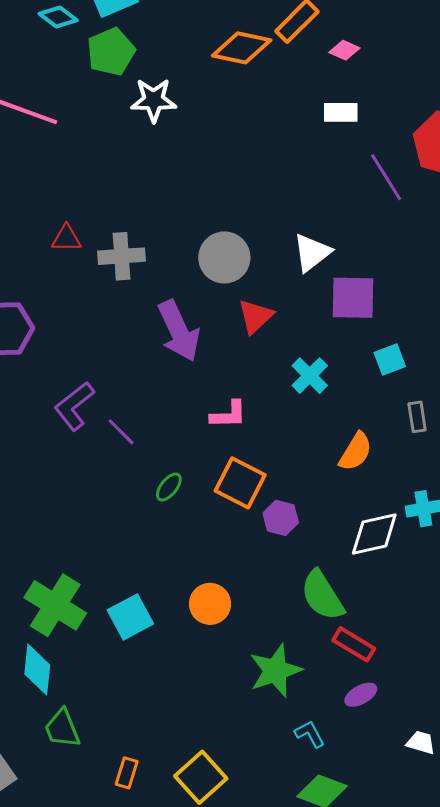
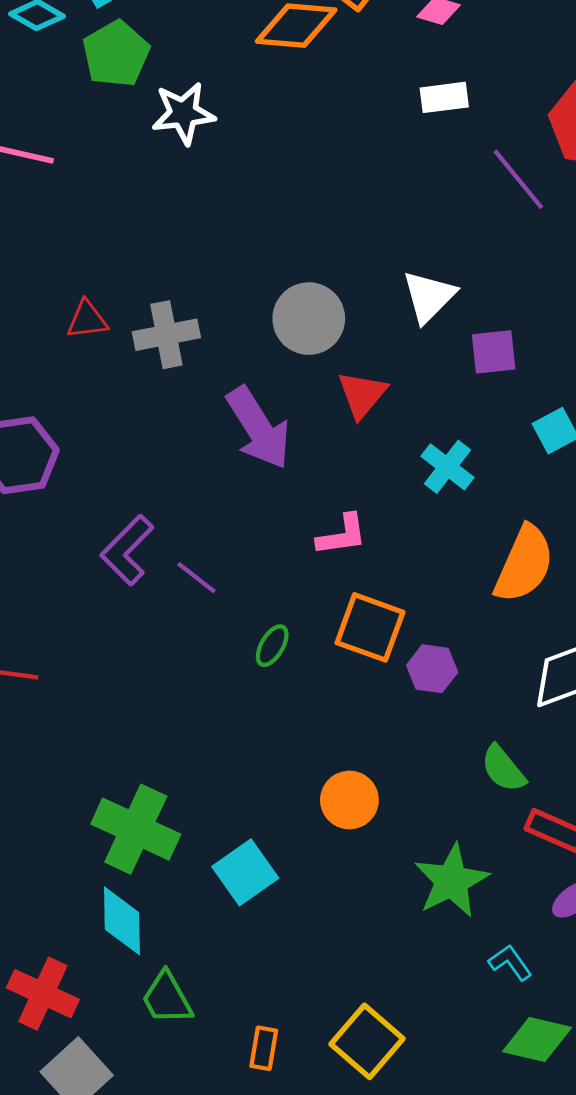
purple square: (353, 298) -> (494, 352), size x0.7
orange semicircle: (356, 452) -> (524, 564), size x1.4
green semicircle: (322, 595) -> (503, 769), size x0.7
cyan square: (130, 617) -> (245, 872), moved

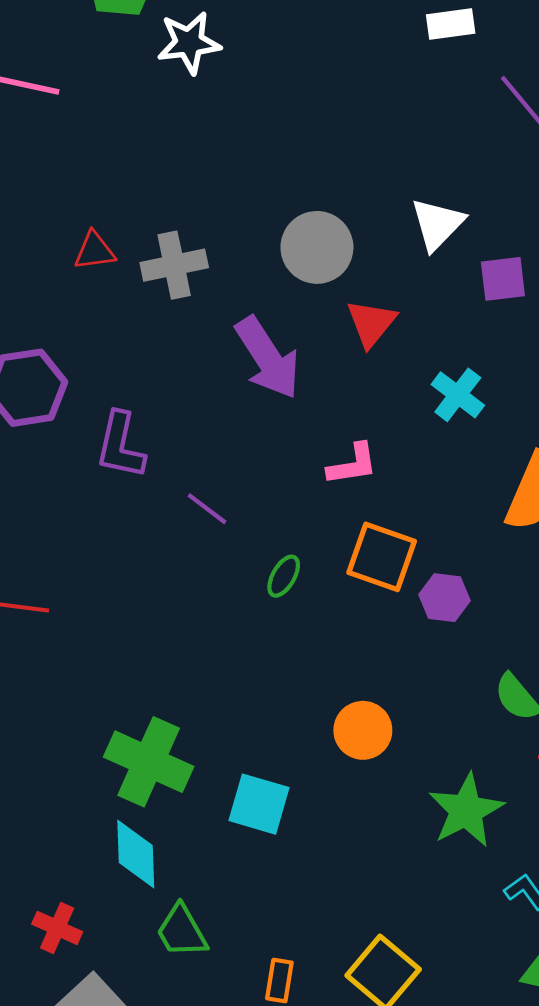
purple L-shape: (127, 550) -> (120, 445), moved, turned -32
cyan square: (245, 872) -> (259, 804), turned -38
red cross: (43, 994) -> (57, 928), size x0.7

